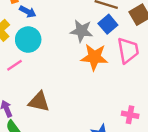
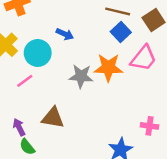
blue arrow: (28, 12) -> (65, 34), moved
gray star: (81, 31) -> (81, 76), moved
pink trapezoid: (128, 50) -> (143, 58), turned 52

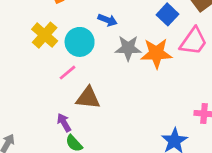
gray star: (81, 76) -> (128, 48), moved
brown triangle: (53, 118) -> (88, 98), moved

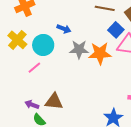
blue square: (167, 14) -> (116, 30), moved
brown triangle: (88, 98) -> (54, 101), moved
purple arrow: (64, 123) -> (32, 105), turned -40

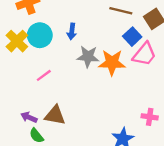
blue arrow: (64, 29) -> (72, 31), turned 72
cyan circle: (43, 45) -> (40, 35), moved
pink line: (34, 68) -> (44, 75), moved

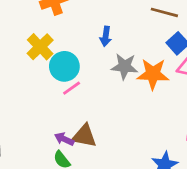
cyan circle: (40, 35) -> (64, 66), moved
purple arrow: (29, 117) -> (64, 139), moved

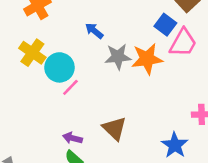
blue arrow: (106, 36) -> (94, 31), turned 132
brown triangle: (84, 136) -> (114, 128), moved, turned 44

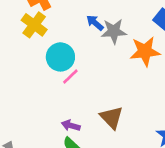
yellow cross: (32, 53) -> (34, 25), moved
gray star: (118, 57) -> (114, 31), moved

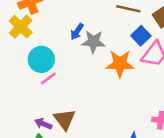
blue arrow: (95, 23) -> (77, 32), turned -105
brown triangle: (112, 117) -> (65, 119), moved

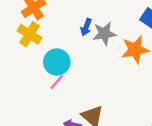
pink line: (48, 78) -> (57, 82), moved

